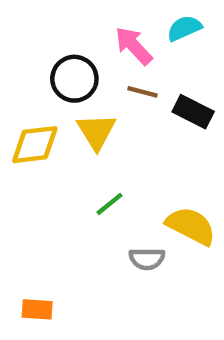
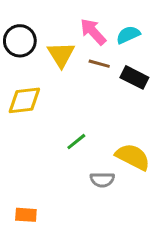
cyan semicircle: (184, 28) -> (128, 35), moved
black circle: (74, 79) -> (20, 41), moved
yellow triangle: (96, 131) -> (61, 55), moved

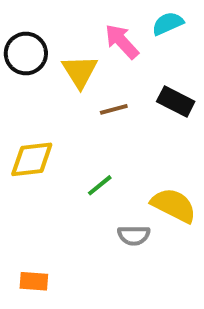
cyan semicircle: (128, 35) -> (168, 24), moved
brown line: (99, 64) -> (114, 109), moved, turned -30
yellow diamond: (24, 100) -> (32, 159), moved

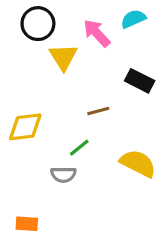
black circle: (26, 54) -> (38, 24), moved
brown line: (114, 109) -> (98, 111), moved
gray semicircle: (134, 235) -> (63, 175), moved

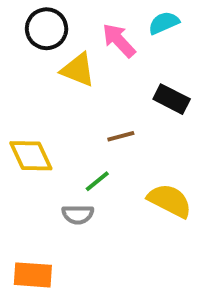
yellow triangle: (63, 57) -> (78, 70), turned -36
yellow diamond: (25, 127) -> (31, 156), turned 72
orange rectangle: (27, 224) -> (33, 275), size x1.4

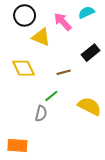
black rectangle: (172, 99) -> (91, 53), turned -66
yellow diamond: (31, 156) -> (24, 68), moved
gray semicircle: (78, 214) -> (41, 113), turned -77

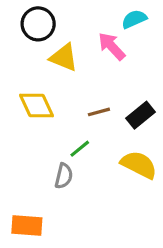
pink arrow: (63, 22) -> (112, 46), moved
black rectangle: (91, 53) -> (141, 115), moved

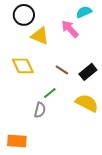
brown line: (99, 112) -> (62, 70), turned 48

